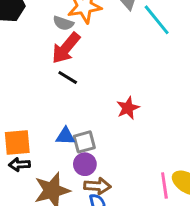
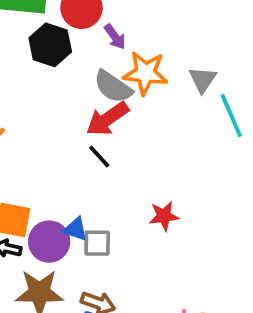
gray semicircle: (63, 23) -> (113, 87), size x1.5
purple circle: (85, 164) -> (49, 242), moved, size x1.4

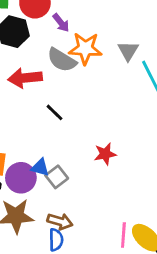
red arrow: (107, 119) -> (25, 78), moved, turned 32
gray square: (97, 243) -> (57, 177), turned -35

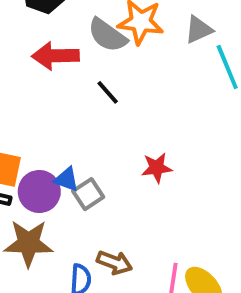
gray triangle: (128, 51) -> (199, 30), turned 30
black line: (55, 112) -> (108, 92), moved
brown arrow: (60, 221) -> (114, 263), moved

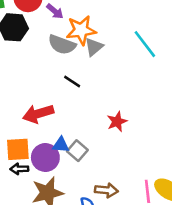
gray triangle: (199, 30) -> (94, 47), moved
red arrow: (55, 56) -> (38, 114), moved

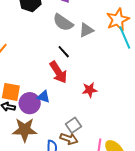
orange star: (81, 30) -> (118, 20), moved, turned -30
red arrow: (38, 114) -> (58, 72), moved, turned -120
gray square: (77, 151) -> (73, 125), moved

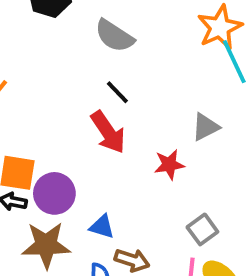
gray triangle: (86, 30) -> (205, 127), moved
blue triangle: (43, 97) -> (102, 227), moved
gray square: (73, 125) -> (202, 229), moved

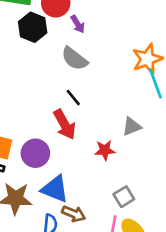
purple circle: (54, 193) -> (35, 153), moved
blue triangle: (102, 227) -> (55, 189), size x1.6

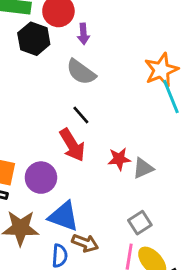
purple arrow: (78, 24) -> (83, 34), turned 30
gray triangle: (132, 126) -> (143, 168), moved
red star: (105, 150) -> (119, 159), moved

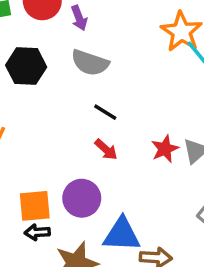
black hexagon: (34, 39) -> (26, 66), moved
red arrow: (72, 145) -> (106, 150), size x0.6

